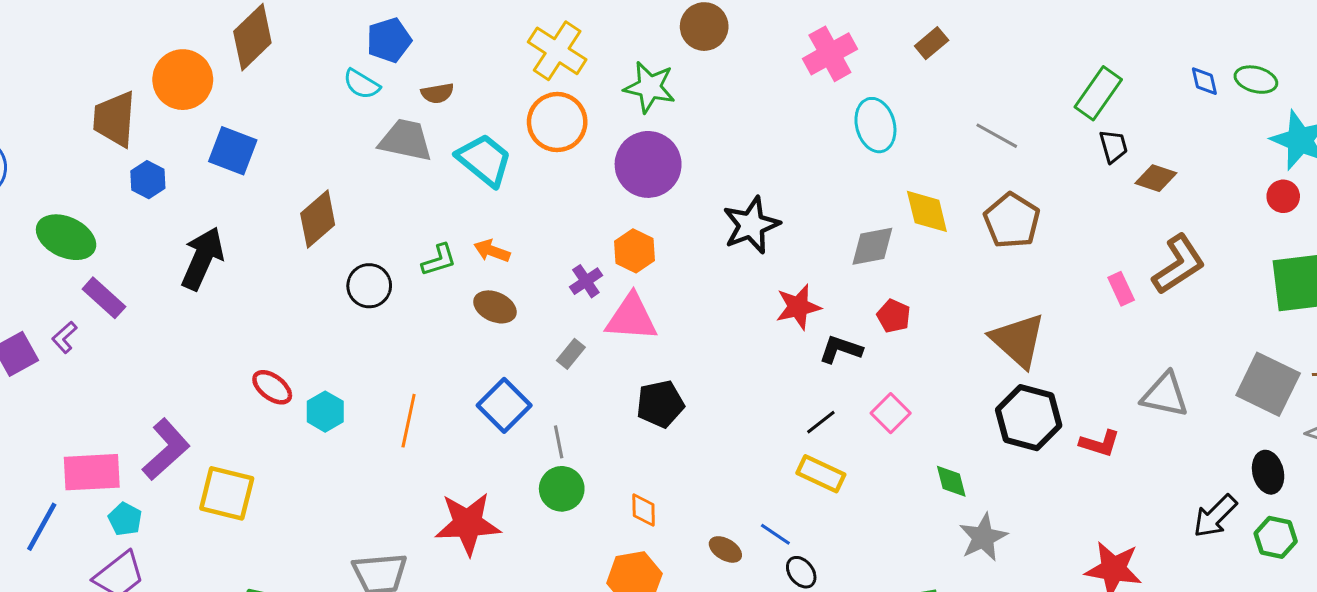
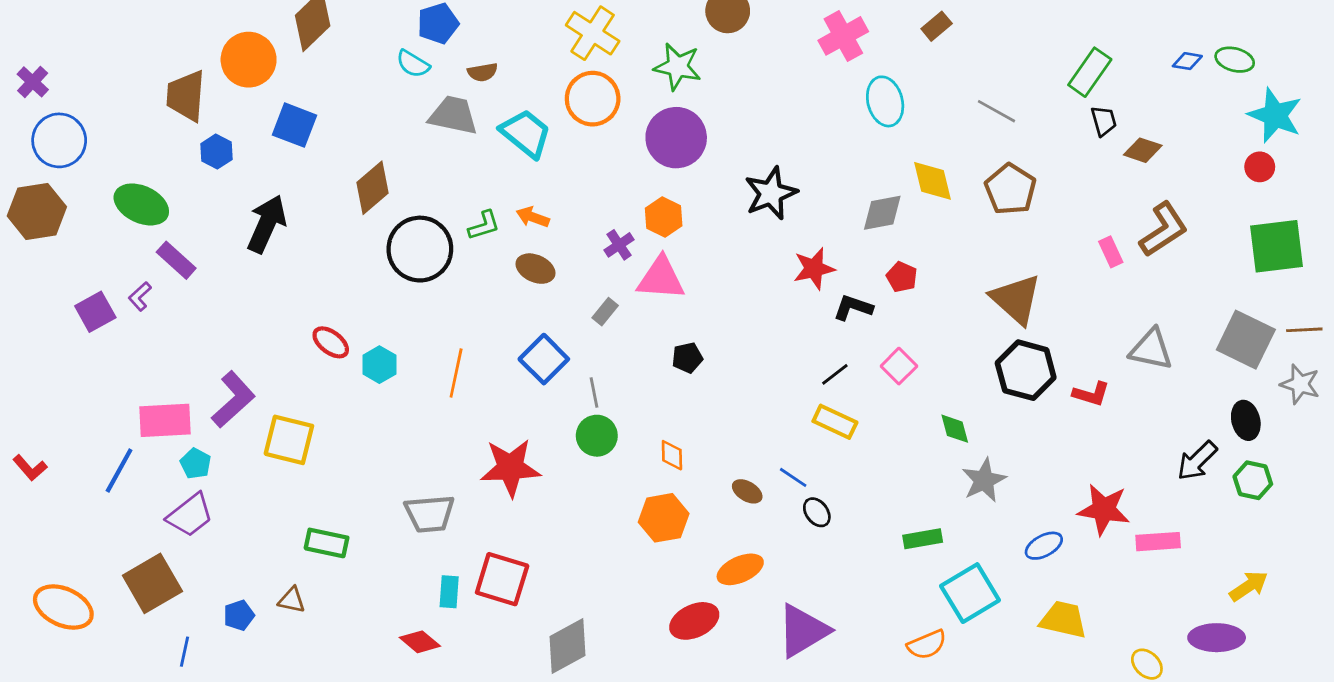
blue diamond: (1204, 81) -> (1187, 61), turned -68
black circle: (369, 286) -> (420, 249), size x1.6
black pentagon: (660, 404) -> (687, 358), size x0.7

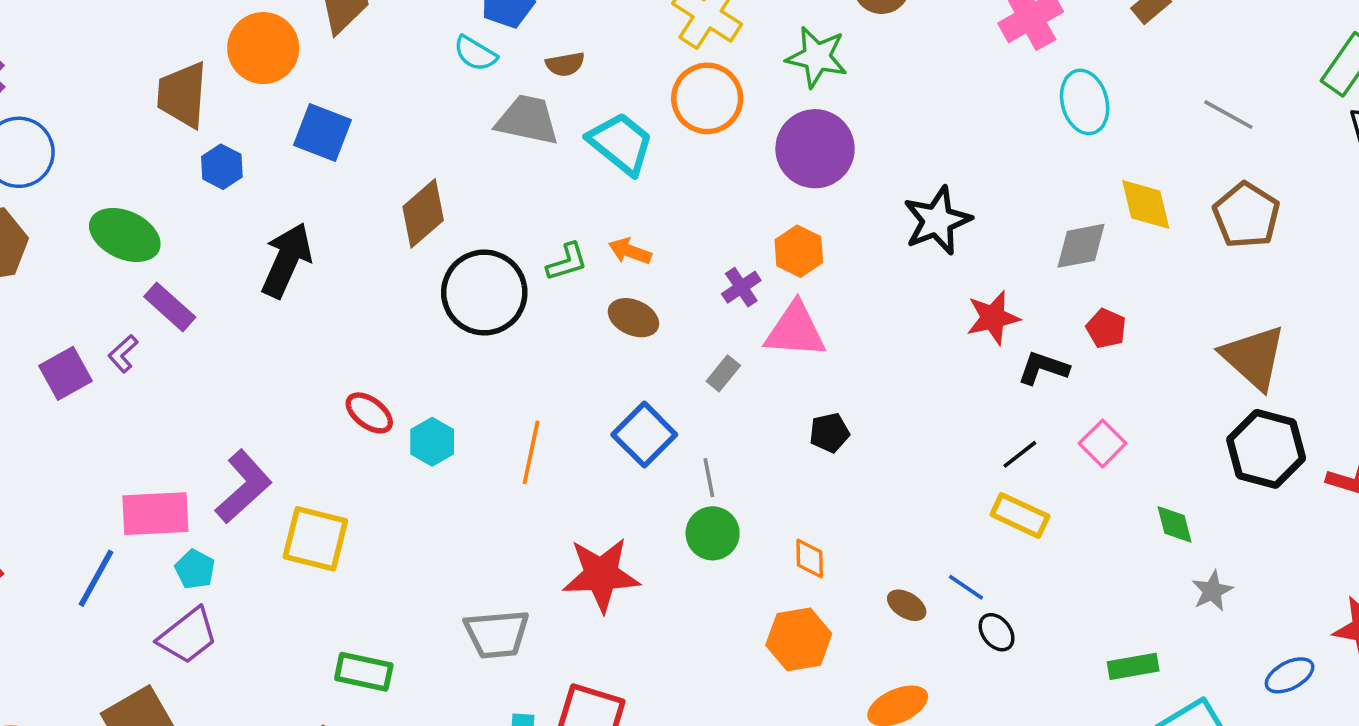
gray star: (984, 480) -> (1212, 591), size x0.7

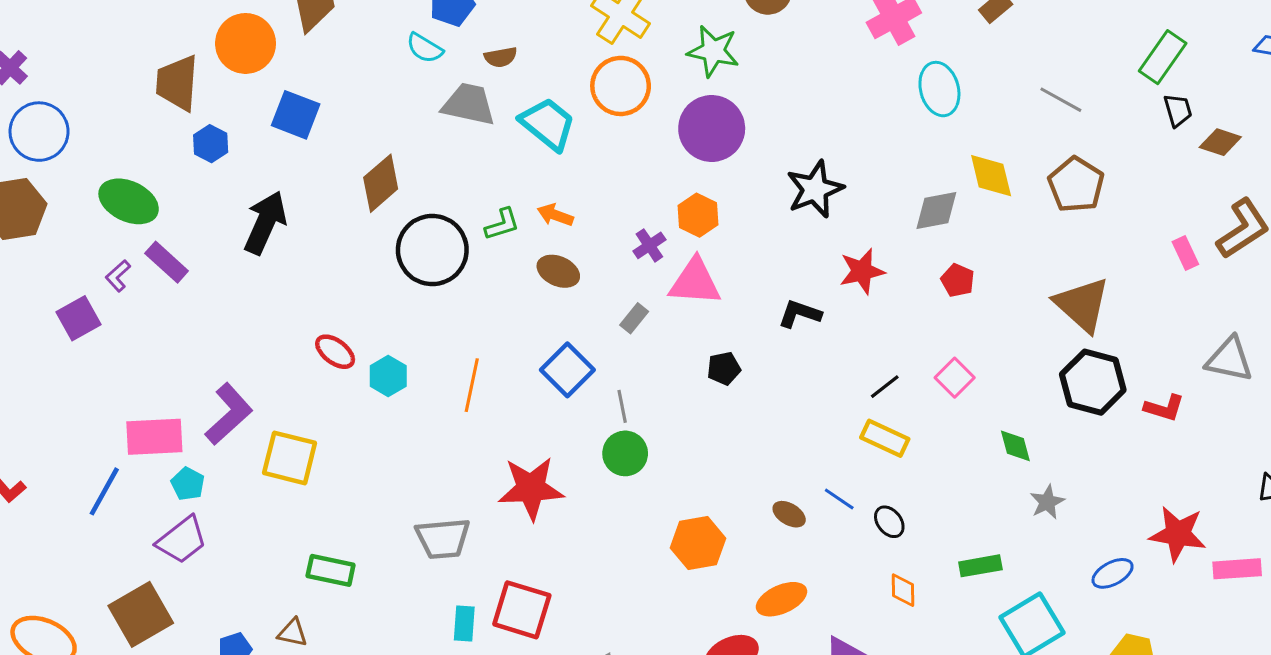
purple L-shape: (123, 354) -> (118, 276), moved
black L-shape: (1043, 368) -> (800, 314), moved
orange diamond: (810, 559) -> (903, 590), moved
black ellipse: (997, 632) -> (889, 522), moved

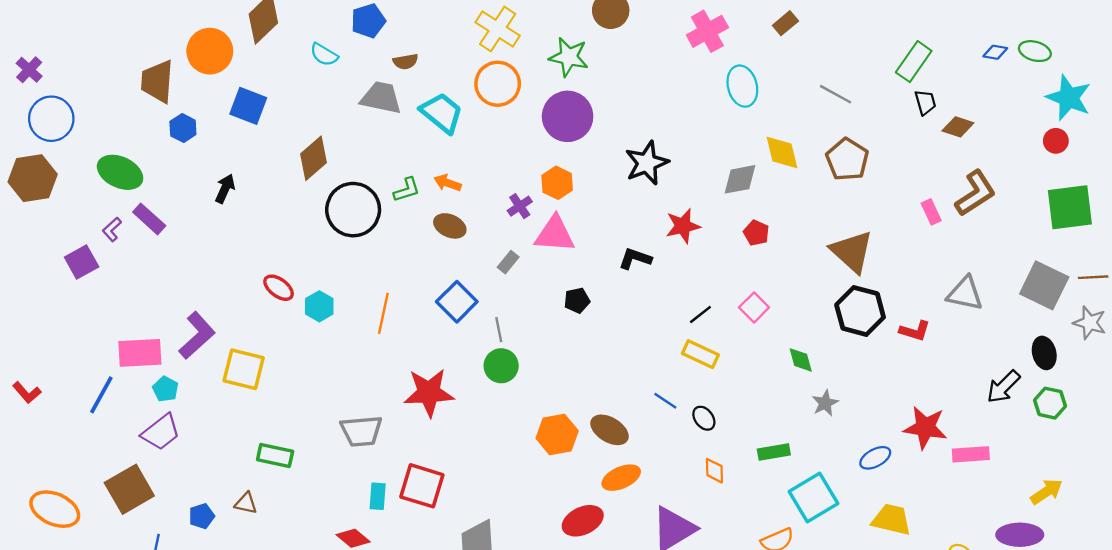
cyan semicircle: (425, 48) -> (324, 55), moved
black arrow: (265, 223) -> (225, 189), size x0.6
brown ellipse: (789, 514) -> (610, 430), moved, size x1.5

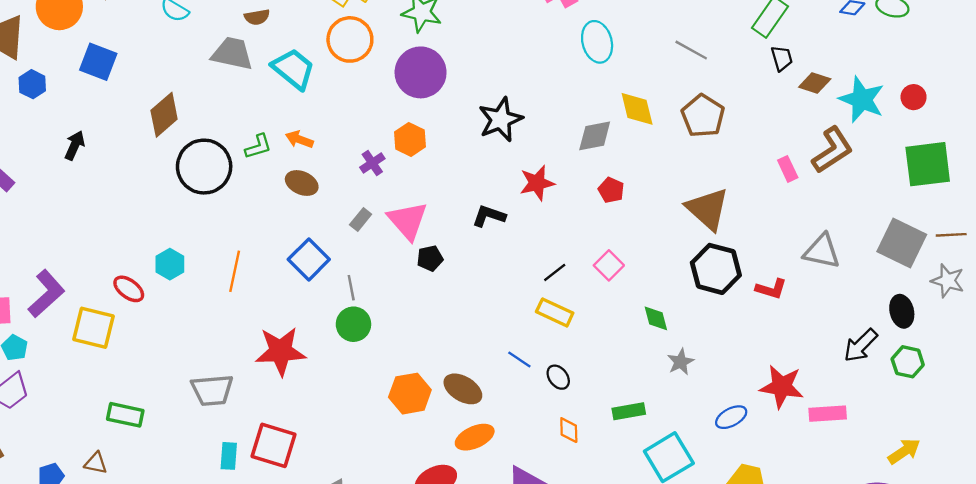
cyan star: (1069, 98) -> (862, 99), moved
pink triangle: (555, 234) -> (408, 221), moved, turned 45
red ellipse: (279, 288) -> (129, 289), moved

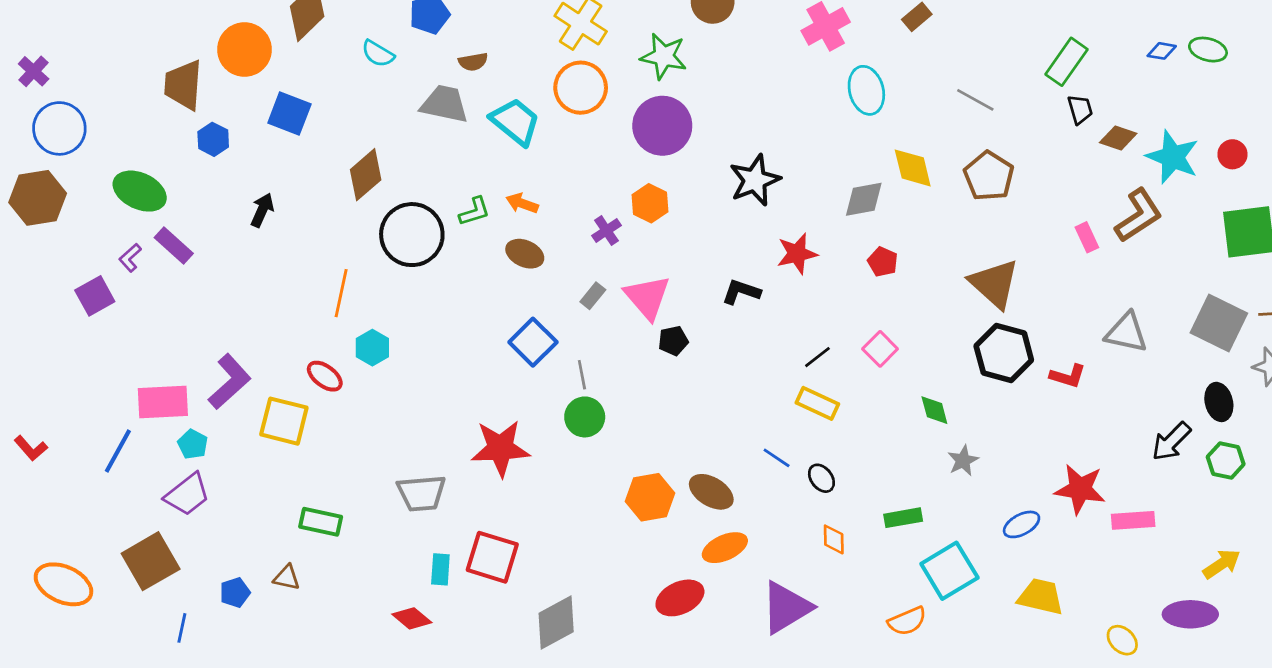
orange line: (235, 271) -> (341, 293), moved

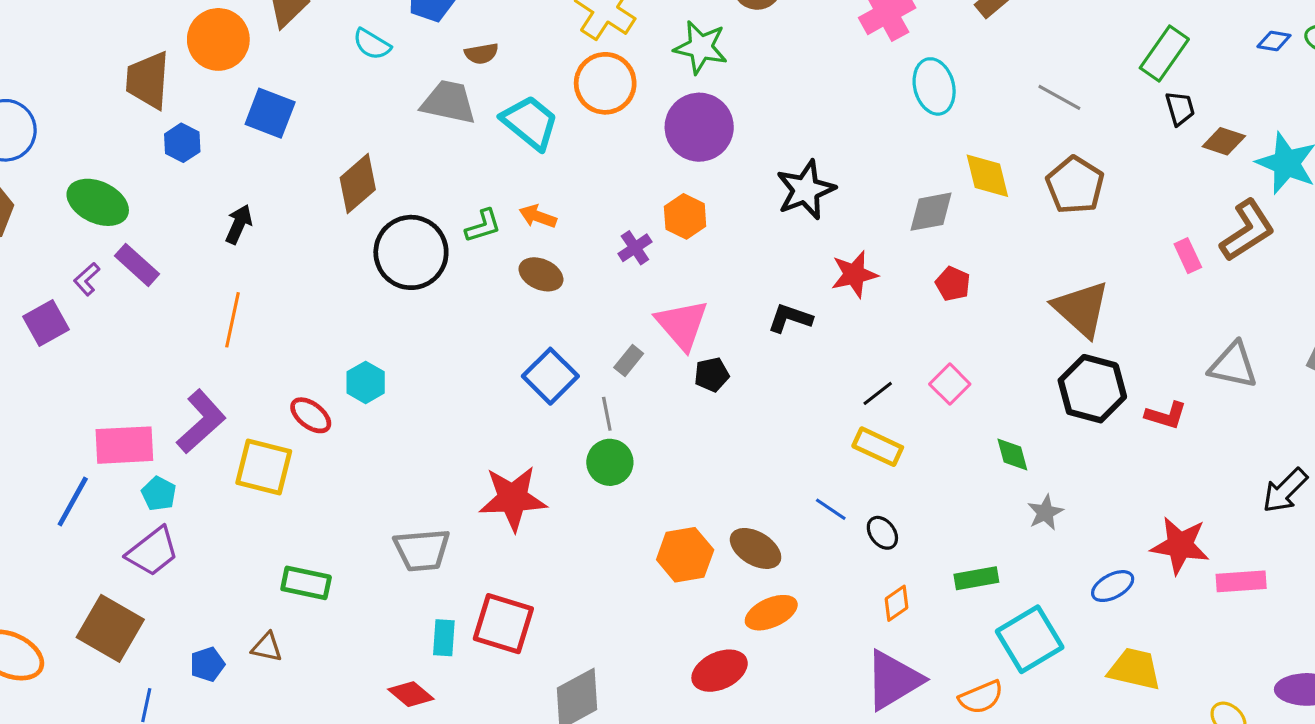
orange line: (341, 293) -> (232, 320), moved
gray rectangle: (593, 296) -> (629, 361), moved
orange diamond: (834, 539) -> (897, 603), turned 56
brown square: (151, 561) -> (110, 628), turned -30
purple triangle: (786, 607) -> (893, 680), moved

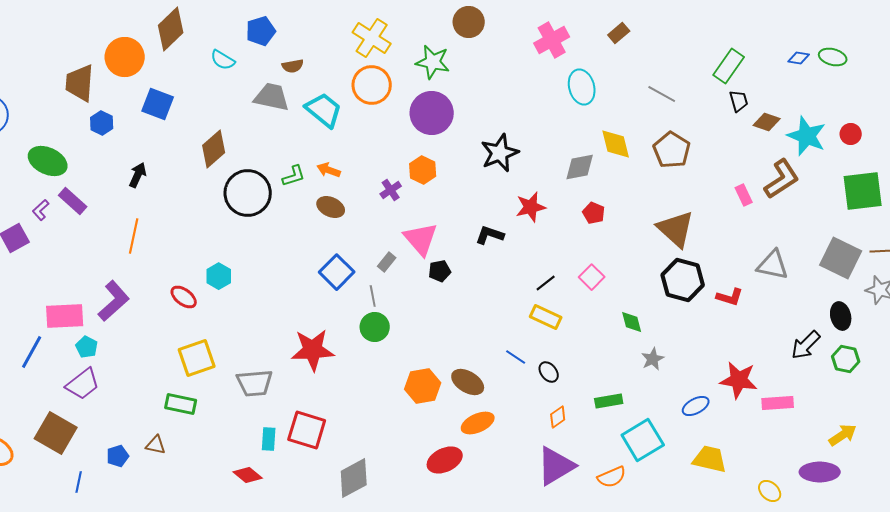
yellow square: (264, 467) -> (197, 358), moved, turned -33

